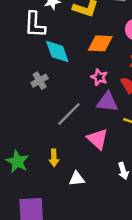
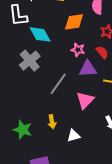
gray cross: (40, 81) -> (30, 61), size x1.5
pink triangle: (98, 139) -> (85, 100), turned 42

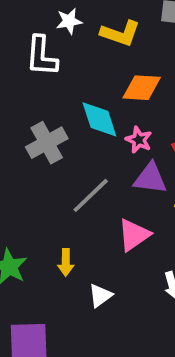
cyan diamond: (40, 34) -> (99, 119), moved
white triangle: (74, 136) -> (100, 296), turned -32

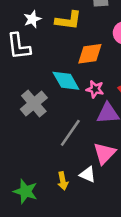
white triangle: (100, 296) -> (88, 174), moved, turned -48

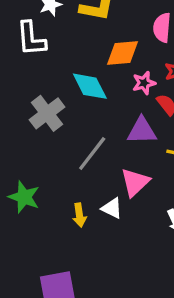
pink star: (95, 89) -> (144, 83), moved, turned -30
green star: (25, 191) -> (24, 197), moved

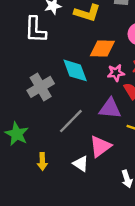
green star: (24, 197) -> (17, 134), moved
yellow arrow: (79, 215) -> (42, 161), moved

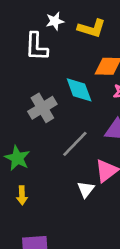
yellow arrow: (42, 161) -> (22, 195), moved
white triangle: (81, 164) -> (86, 189), turned 35

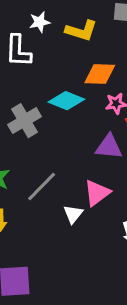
cyan diamond: (79, 90) -> (66, 101), turned -48
gray line: (75, 144) -> (42, 186), moved

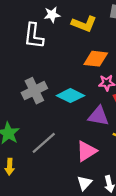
cyan diamond: (66, 101) -> (70, 96), moved
white triangle: (73, 214) -> (84, 183), moved

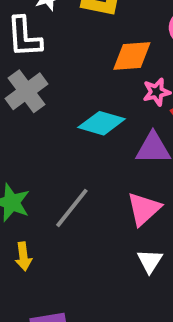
gray cross: (34, 91) -> (26, 91), moved

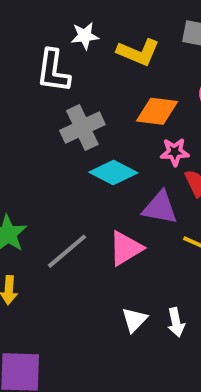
gray cross: (26, 91) -> (82, 128), moved
pink triangle: (144, 209) -> (126, 248), moved

